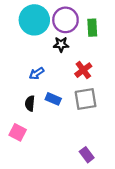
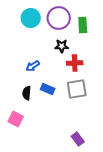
cyan circle: (34, 20) -> (31, 18), size x0.7
black star: (61, 44) -> (62, 46), moved
red cross: (83, 70) -> (75, 63), turned 35

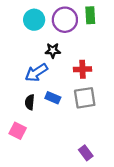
green rectangle: (83, 25) -> (90, 15), moved
black star: (62, 46) -> (53, 50), moved
blue arrow: (33, 66) -> (36, 72), size x1.5

